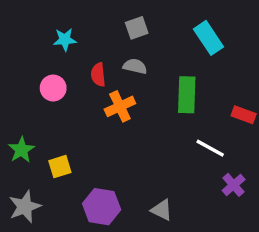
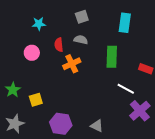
cyan rectangle: (209, 38) -> (125, 23), turned 42
purple cross: (234, 185) -> (140, 111), size x1.5

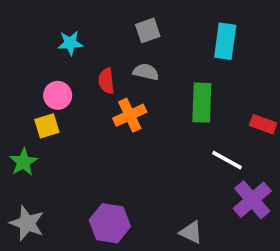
yellow square: (36, 100) -> (47, 126), moved
gray star: (15, 124) -> (27, 223), turned -30
gray triangle: (97, 126) -> (191, 232), moved

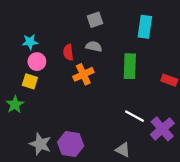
cyan star: (70, 43) -> (30, 42), moved
yellow square: (47, 126) -> (30, 81), turned 35
white line: (227, 160) -> (134, 116), moved
gray star: (27, 223) -> (40, 144), moved

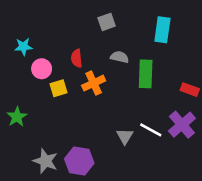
cyan star: (30, 42) -> (23, 47), moved
gray semicircle: (94, 46) -> (120, 57), moved
yellow square: (30, 81) -> (58, 88), moved, turned -35
purple cross: (162, 129) -> (182, 125), moved
gray triangle: (123, 150) -> (125, 136), moved, turned 35

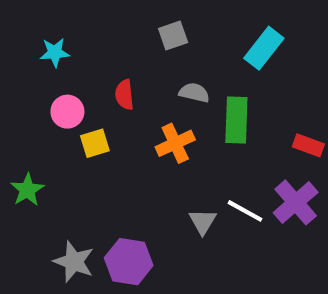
cyan rectangle: (162, 30) -> (264, 48), turned 30
cyan star: (23, 47) -> (55, 52), moved
orange cross: (94, 83) -> (175, 143), moved

